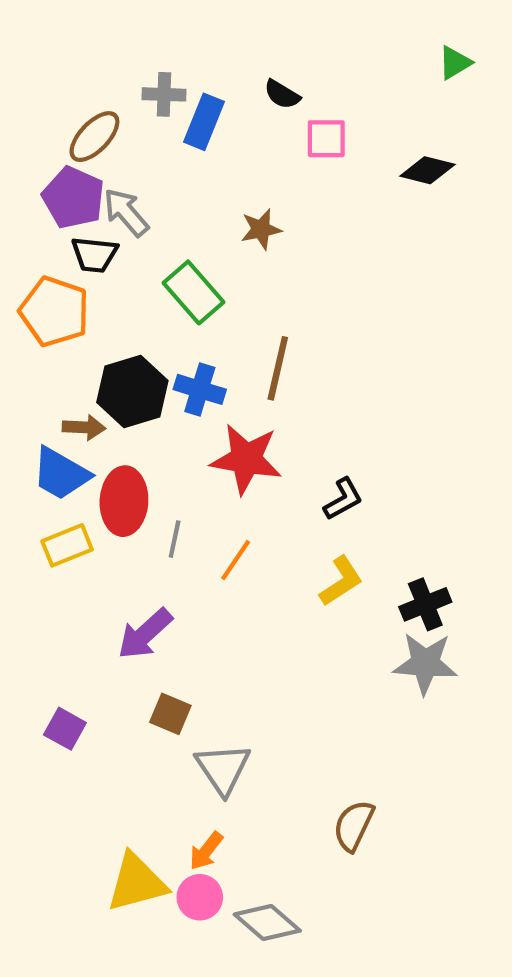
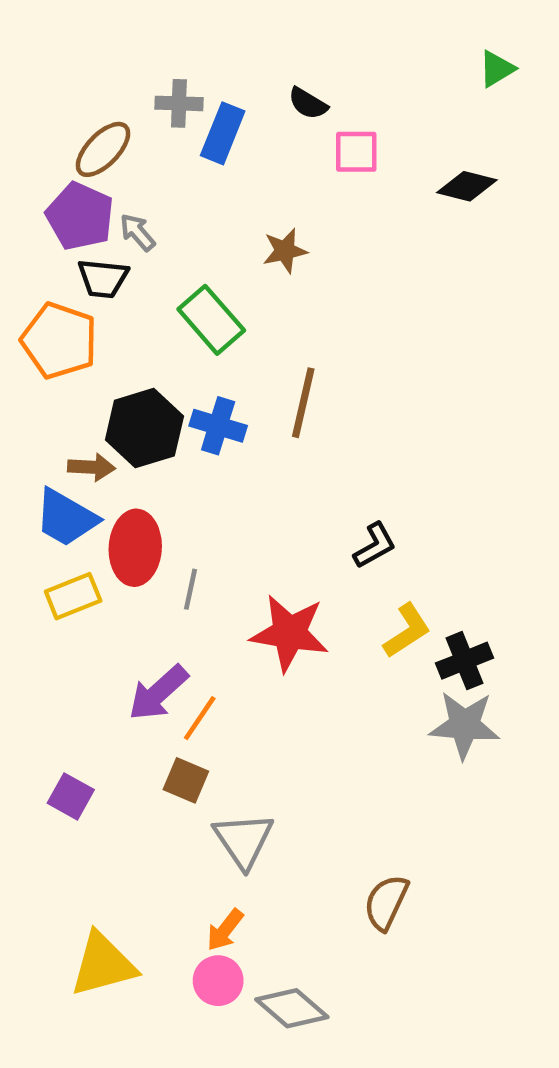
gray arrow: (126, 212) -> (138, 232), size x0.7
red star: (246, 459) -> (289, 633), moved
orange line: (236, 560) -> (200, 718), moved
yellow L-shape: (341, 581) -> (407, 631), moved
yellow triangle: (137, 883) -> (103, 965), moved

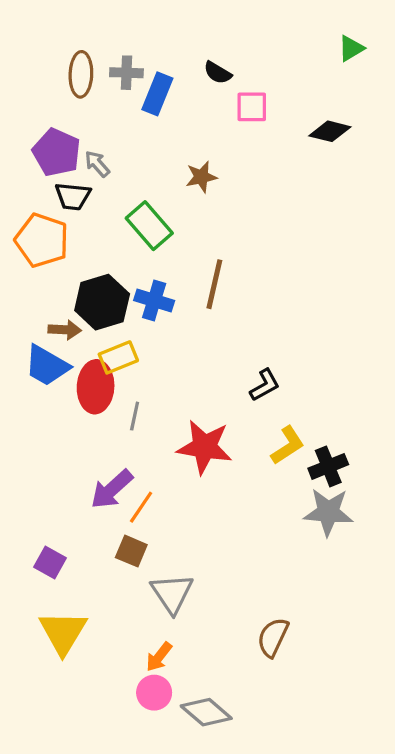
brown ellipse: (103, 149) -> (81, 74), moved, turned -42
yellow rectangle: (73, 596) -> (118, 357), moved
yellow triangle: (103, 965) -> (63, 632), moved, turned -44

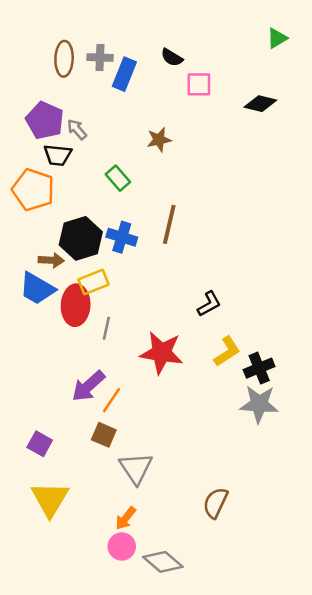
green rectangle: (149, 226) -> (118, 178), size x0.7

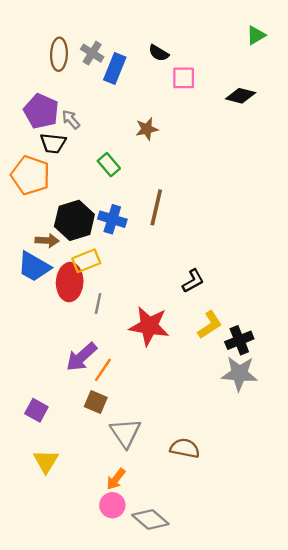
gray cross: (100, 57) -> (92, 53), turned 30
yellow triangle: (50, 499) -> (46, 461), size x0.7
brown semicircle: (215, 503) -> (185, 448), moved, turned 76

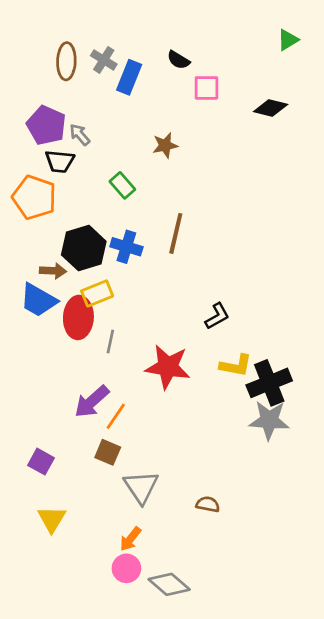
yellow L-shape: (210, 325) -> (236, 366), turned 44
black cross: (239, 340) -> (269, 383), size x1.4
brown semicircle: (185, 448) -> (208, 504), size x0.7

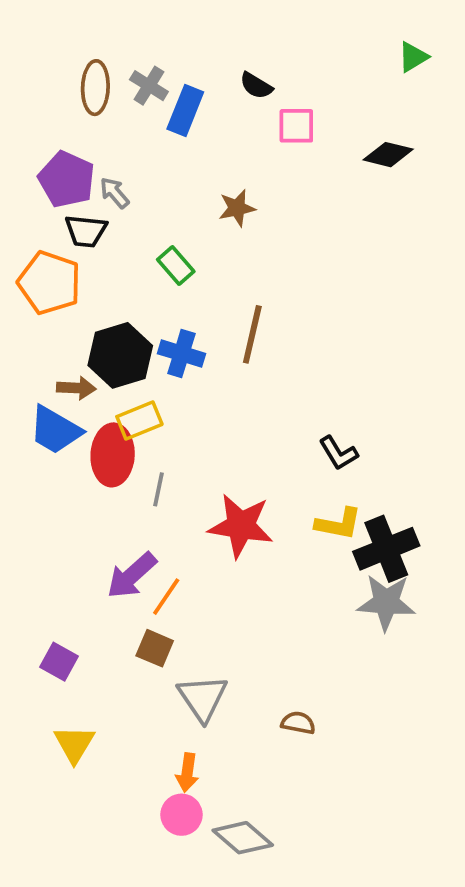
black L-shape: (217, 316) -> (338, 453), moved, turned 88
orange arrow: (130, 539) -> (187, 773), turned -30

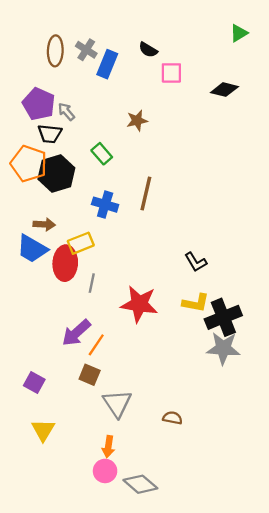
black hexagon: (120, 355) -> (56, 174), moved

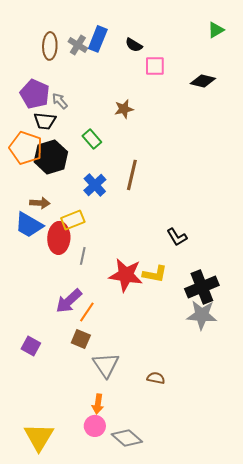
blue rectangle: (107, 64) -> (98, 39), moved
blue cross: (105, 205) -> (95, 185), turned 30
yellow L-shape: (196, 303) -> (155, 274), moved
yellow triangle: (43, 430) -> (39, 437), moved, size x1.4

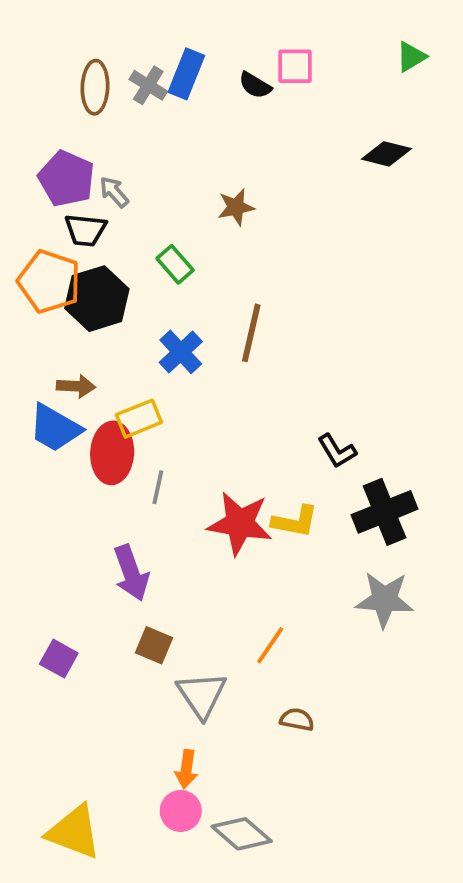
pink square: (155, 66) -> (295, 66), moved
black cross: (202, 287) -> (385, 512), moved
purple arrow: (69, 301) -> (131, 573), turned -68
orange line: (87, 312) -> (270, 645), moved
yellow triangle: (39, 437) -> (74, 832), turned -40

